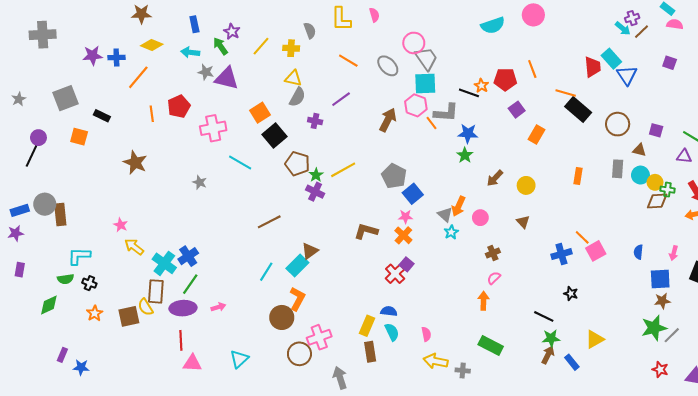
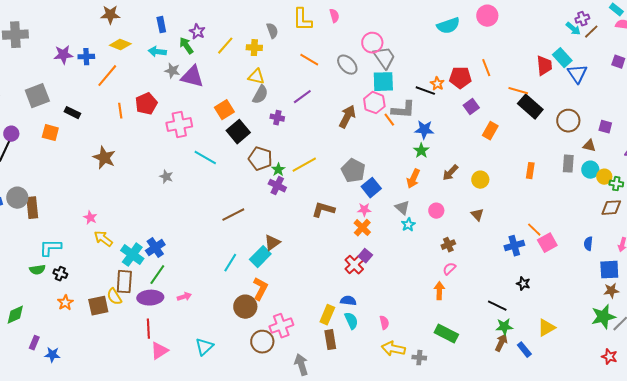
brown diamond: (657, 201) -> (611, 208), moved
orange arrow: (459, 206) -> (413, 179), moved
brown L-shape: (366, 231) -> (323, 210), moved
green diamond: (49, 305) -> (15, 315), moved
pink triangle: (192, 363) -> (159, 351), turned -36

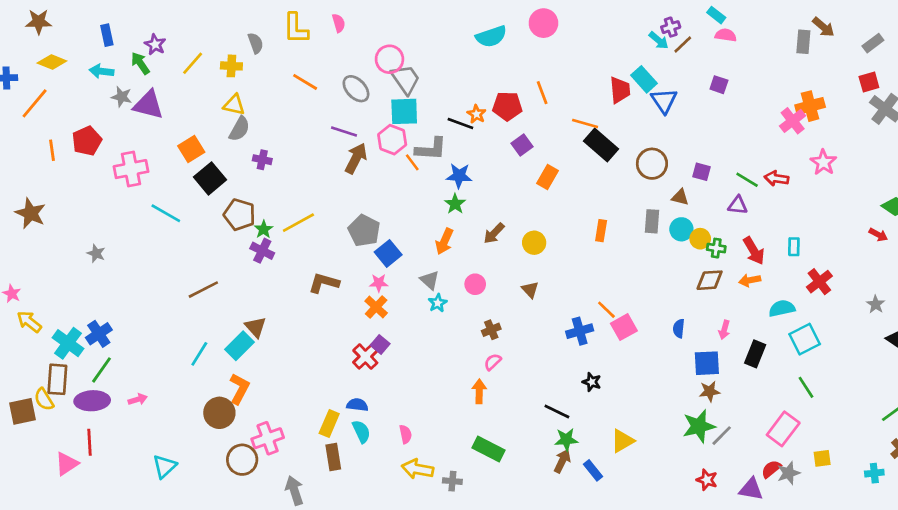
purple line: (302, 97) -> (344, 132), moved, turned 54
gray star: (166, 177) -> (96, 253), moved
brown triangle: (272, 243) -> (256, 327), turned -36
pink triangle: (159, 351) -> (67, 464), moved

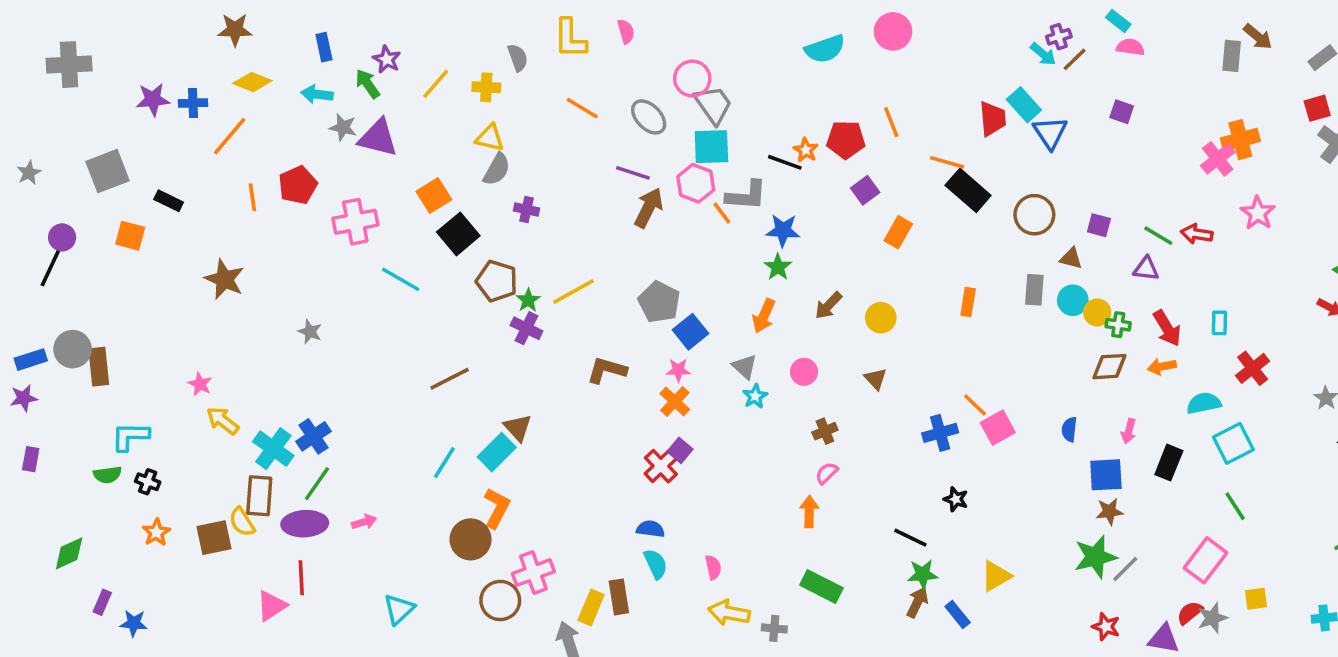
yellow rectangle: (329, 424) -> (591, 607), moved

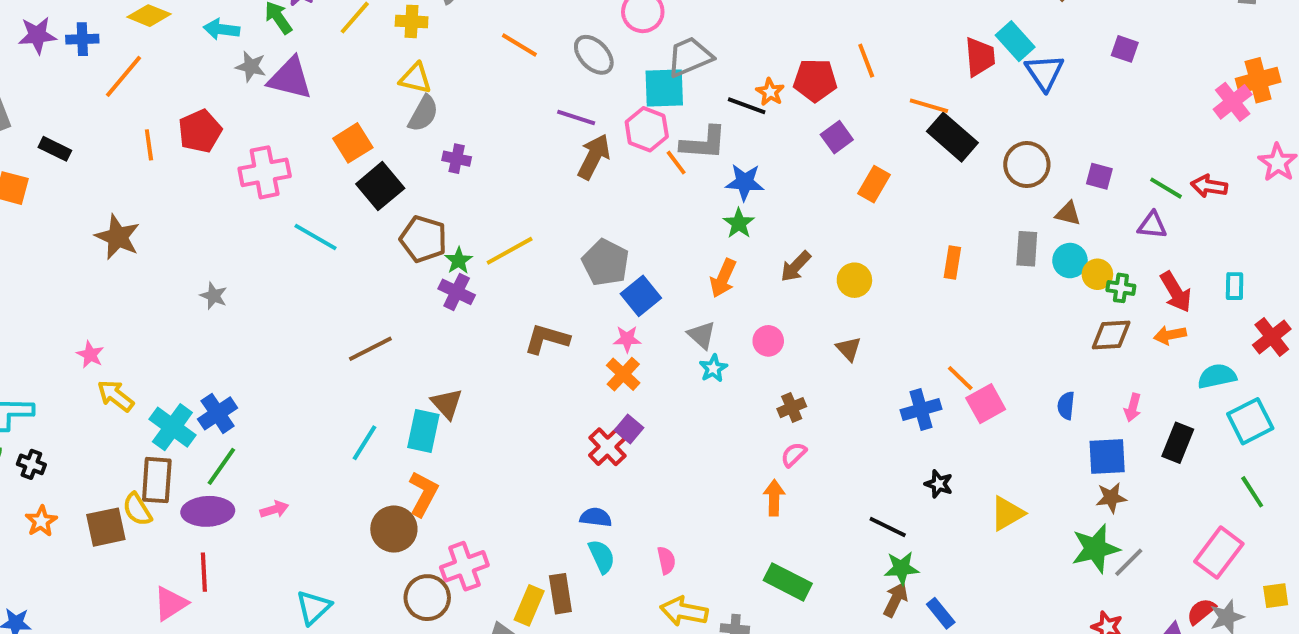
gray trapezoid: (713, 105) -> (690, 57), moved, turned -78
cyan rectangle: (497, 452) -> (423, 431), turned -33
yellow triangle: (996, 576) -> (1007, 513), moved

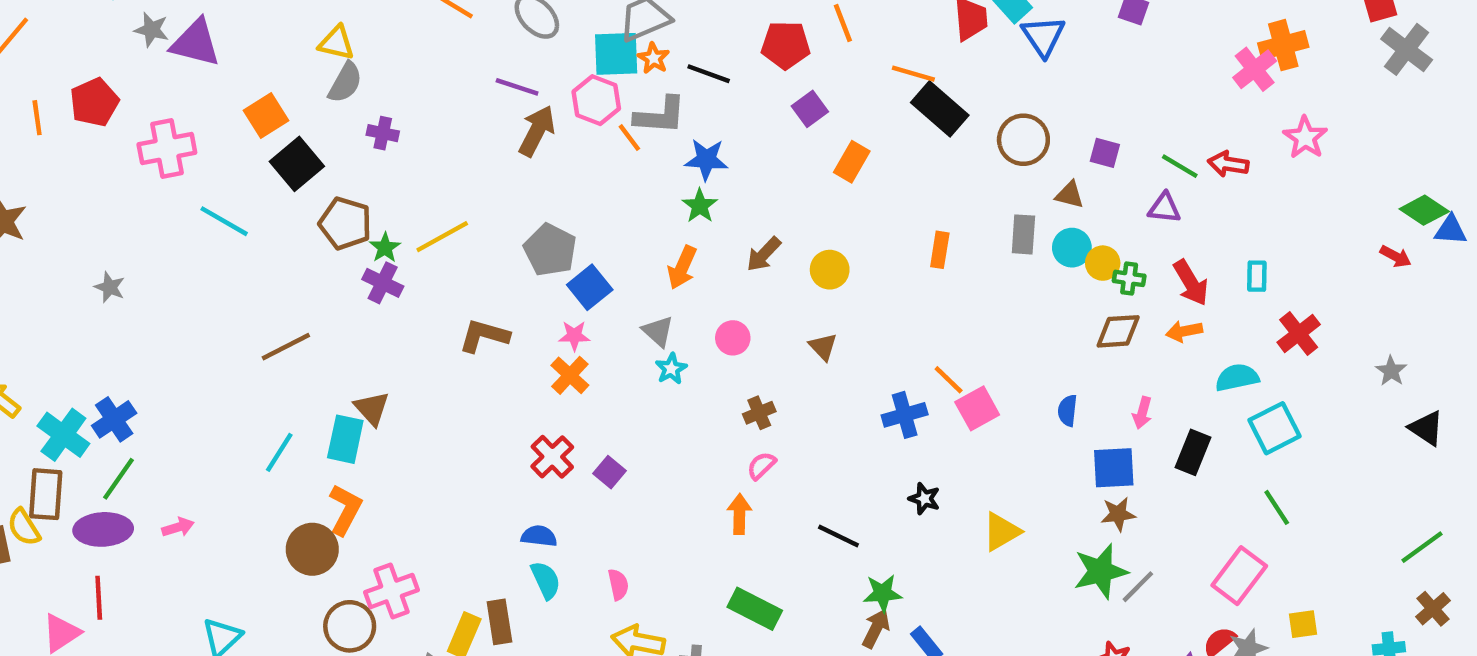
orange star: (770, 92) -> (654, 58), moved
purple square: (629, 429) -> (609, 472), moved
black line: (888, 527) -> (838, 536), moved

